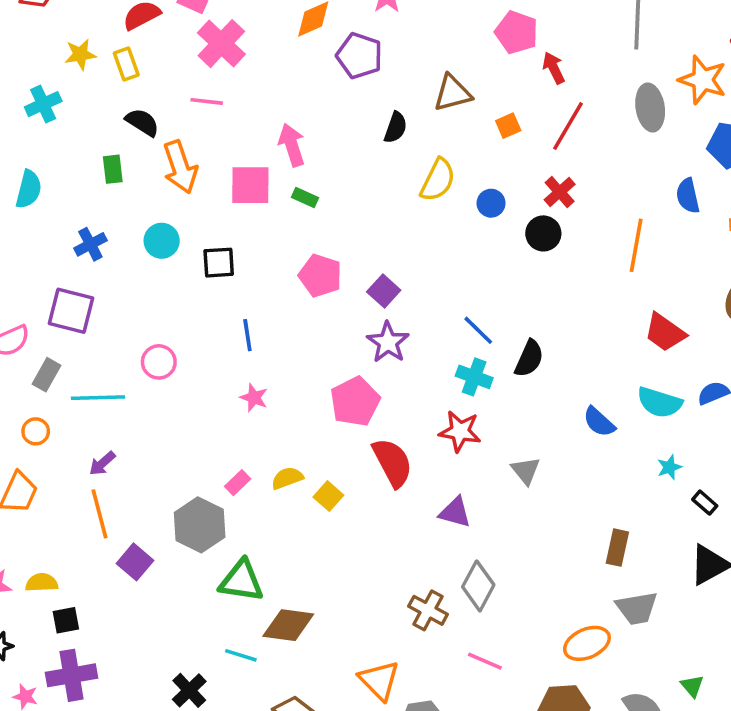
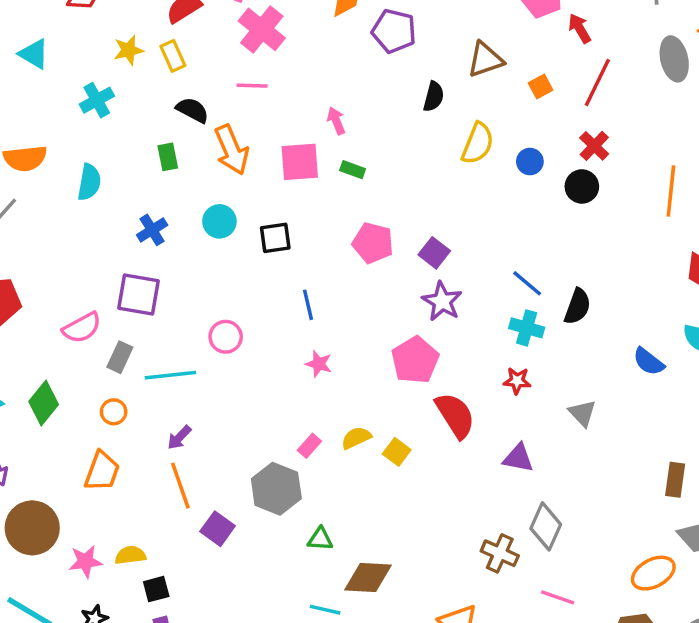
pink arrow: (292, 145) -> (336, 121), size x0.7
red star: (460, 431) -> (517, 381), size x0.7
green triangle: (241, 581) -> (320, 539), size x0.6

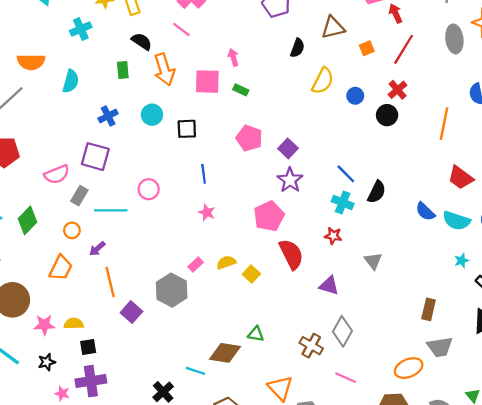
pink line: (252, 86) -> (181, 29), turned 30
blue semicircle: (649, 362) -> (425, 212), moved
purple arrow: (179, 437) -> (97, 249), moved
green triangle: (320, 539) -> (256, 334), moved

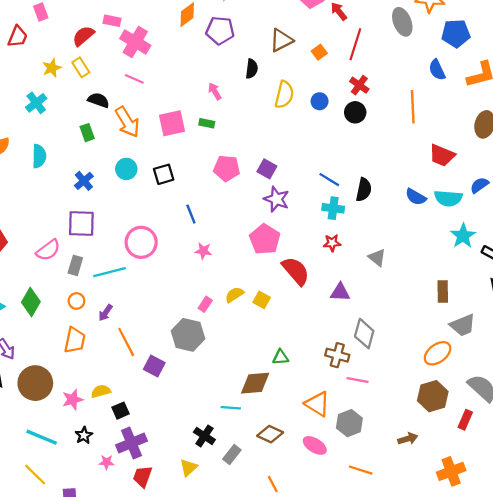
pink arrow: (233, 57) -> (215, 91), moved
pink circle: (149, 189) -> (141, 242), size x1.5
cyan star: (462, 261) -> (463, 236), size x1.6
pink line: (346, 378) -> (358, 380), moved

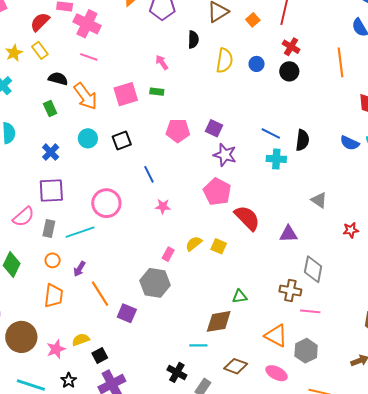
red star: (332, 243) -> (351, 230), moved

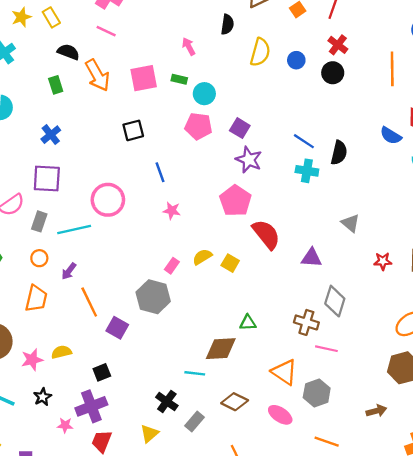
cyan circle: (88, 138) -> (204, 94), moved
blue semicircle: (350, 143) -> (391, 136), moved
black square: (100, 356) -> (102, 372), moved

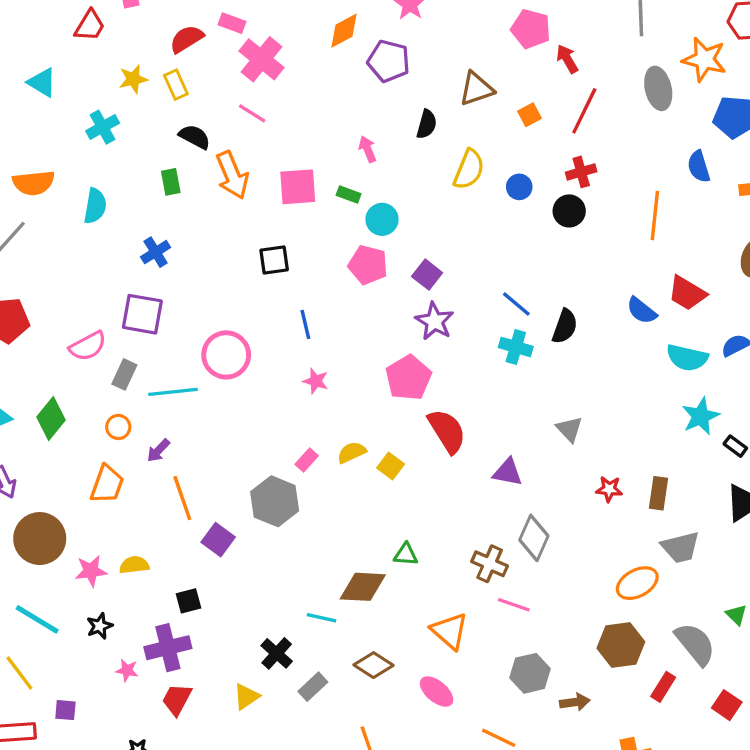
red cross: (338, 45) -> (581, 172), turned 30
gray hexagon: (317, 393) -> (530, 673), moved

